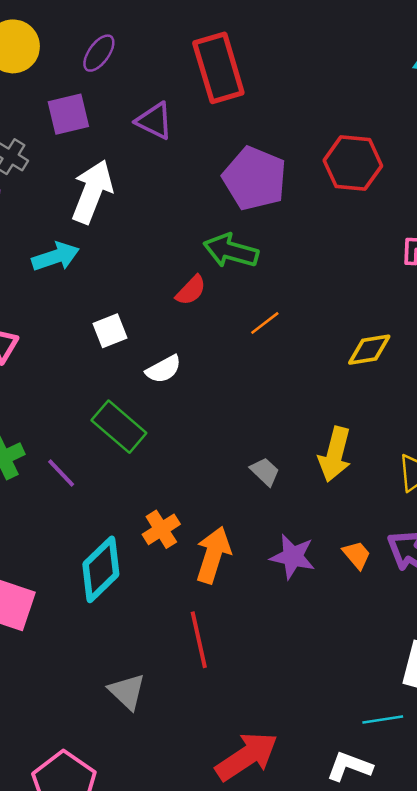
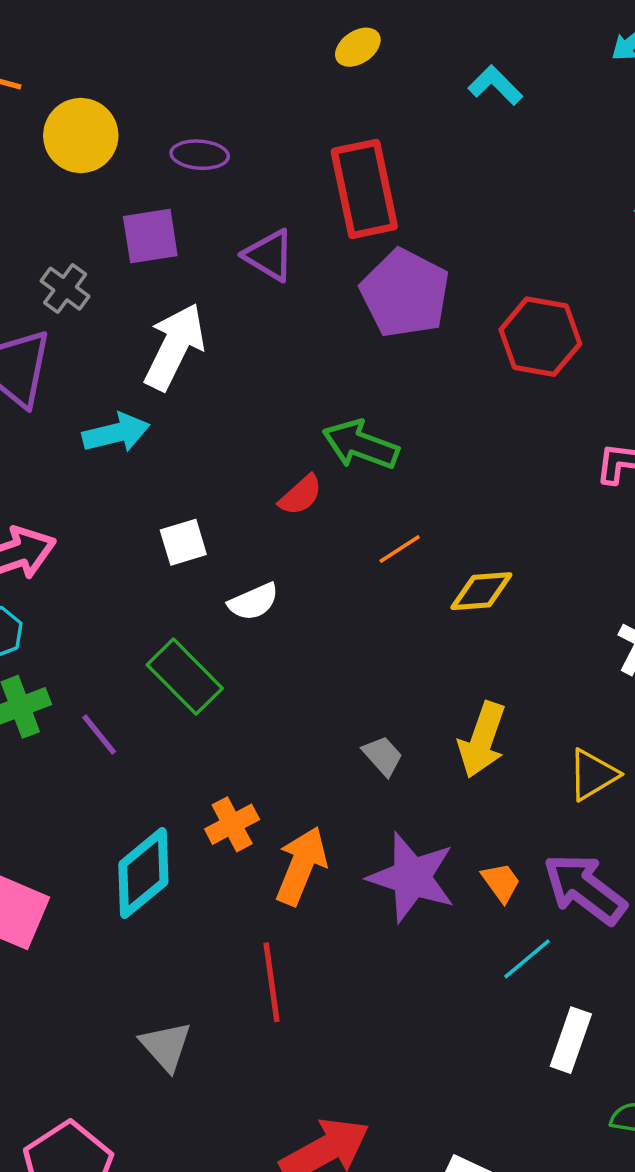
purple ellipse: (99, 53) -> (200, 155), turned 54
purple pentagon: (255, 178) -> (405, 293), moved
yellow diamond: (369, 350) -> (481, 591), moved
purple star: (293, 557) -> (412, 877), size x1.4
cyan line: (383, 719) -> (527, 959), moved, turned -36

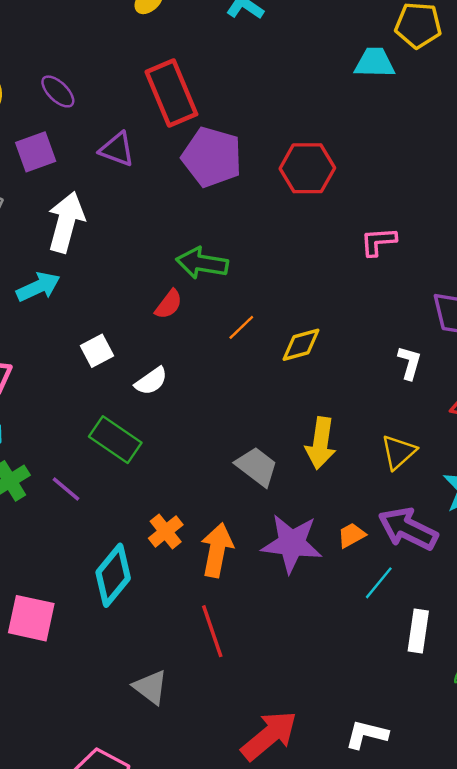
purple ellipse: (200, 155) -> (58, 91), turned 51
gray trapezoid: (383, 756) -> (257, 467), size x1.5
orange trapezoid: (501, 882) -> (352, 535), turned -72

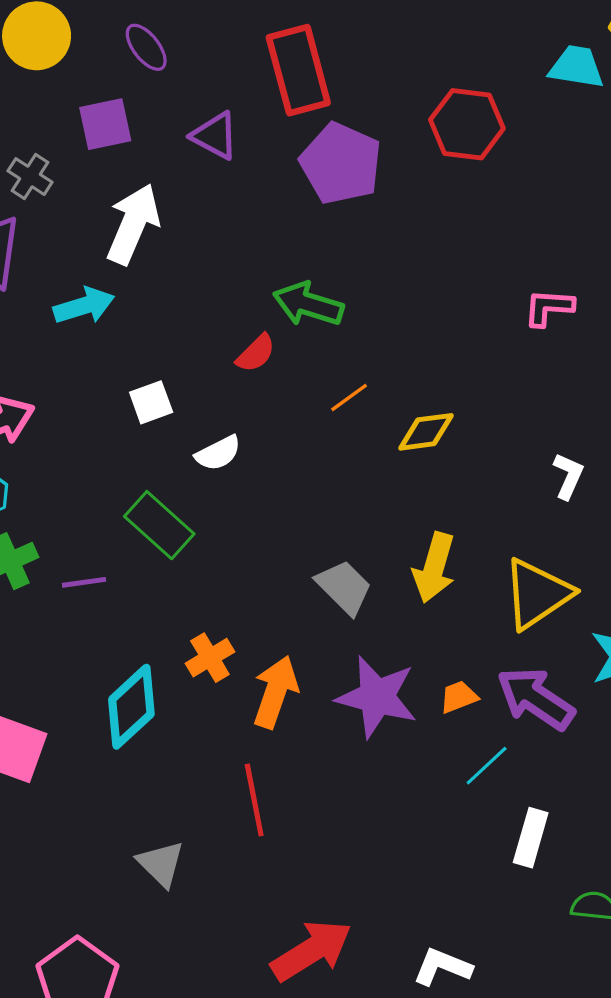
red hexagon: (307, 168) -> (467, 124), moved
yellow triangle: (399, 452) -> (537, 594), size x1.5
purple line: (66, 489) -> (84, 582), turned -56

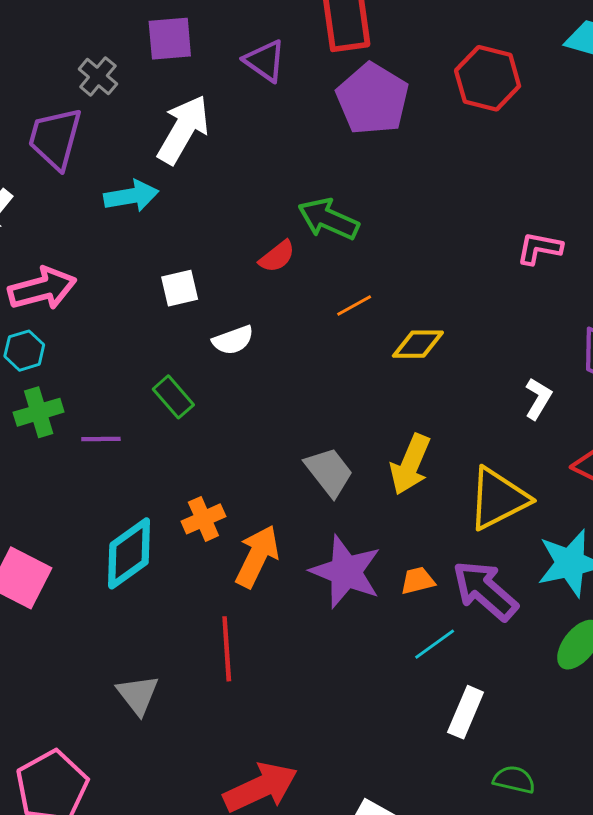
green rectangle: (159, 525) -> (173, 397), size x0.7

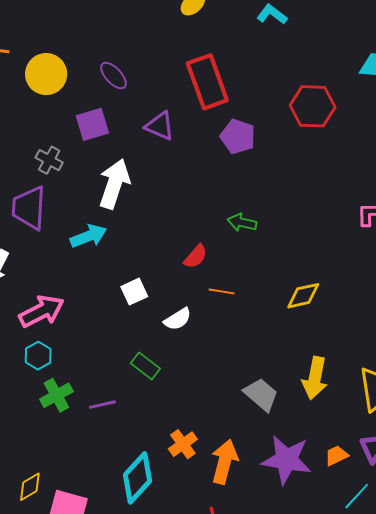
purple pentagon: (373, 99) -> (238, 137), size x0.7
green arrow: (328, 219) -> (242, 222), moved, size x0.7
orange line: (354, 306) -> (222, 291), moved, turned 50

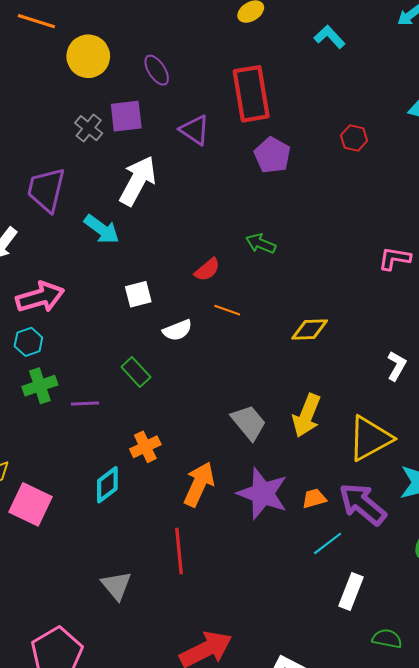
red hexagon: (313, 106) -> (354, 138), size x0.6
gray cross: (49, 160) -> (89, 128), moved
cyan arrow: (89, 236) -> (102, 229), turned 48
orange cross: (183, 444) -> (145, 447), moved
cyan diamond: (138, 478) -> (107, 485), size x0.7

